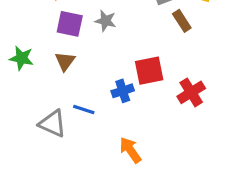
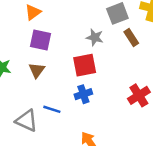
gray star: (106, 21) -> (95, 37), moved
red square: (149, 71) -> (85, 65), moved

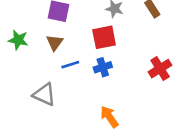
blue line: (52, 109) -> (70, 65), moved, turned -36

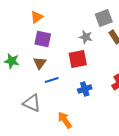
blue cross: (103, 67) -> (85, 89), moved
orange arrow: (109, 117) -> (65, 120), moved

